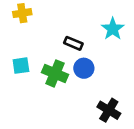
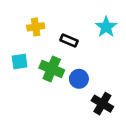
yellow cross: (22, 13) -> (36, 27), moved
blue circle: (84, 68) -> (79, 79), moved

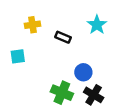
green cross: (52, 69) -> (62, 93), moved
blue circle: (79, 79) -> (83, 72), moved

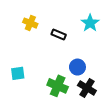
yellow cross: (32, 25) -> (30, 23), turned 32
cyan square: (18, 56) -> (18, 73), moved

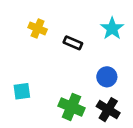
blue circle: (77, 67) -> (107, 77), moved

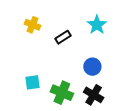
black rectangle: (73, 43) -> (63, 37), turned -56
cyan square: (22, 91) -> (32, 82), moved

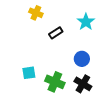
yellow cross: (32, 25) -> (36, 13), moved

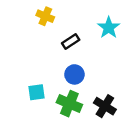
blue circle: (82, 59) -> (74, 74), moved

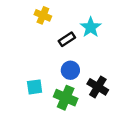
cyan star: (109, 28) -> (91, 27), moved
black cross: (105, 106) -> (98, 87), moved

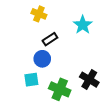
black rectangle: (67, 39) -> (50, 39), moved
blue circle: (70, 70) -> (42, 59), moved

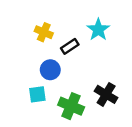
yellow cross: (39, 14) -> (44, 32), moved
black rectangle: (50, 39) -> (70, 46), moved

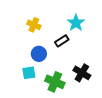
black rectangle: (70, 46) -> (62, 41), moved

